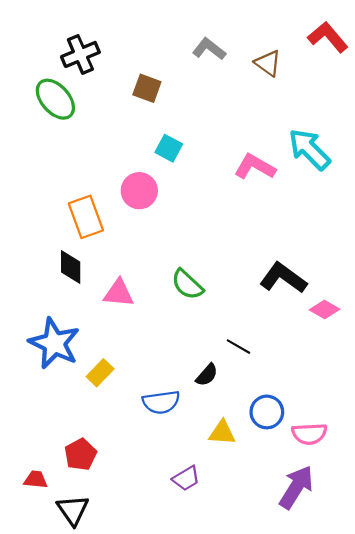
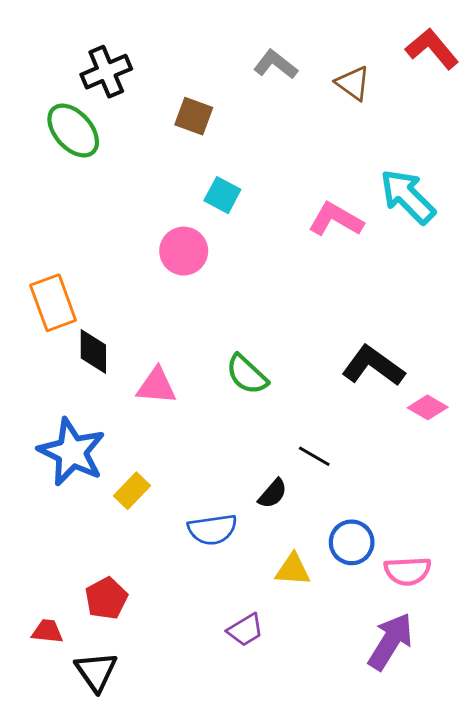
orange rectangle: (86, 217) -> (53, 303), moved

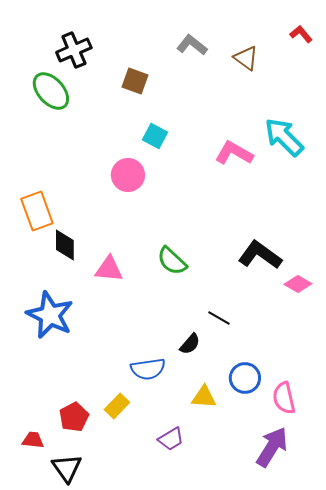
red L-shape: (432, 49) -> (301, 34), size x0.6
yellow rectangle: (132, 491) -> (117, 406), moved
pink semicircle: (408, 571) -> (284, 398), turned 80

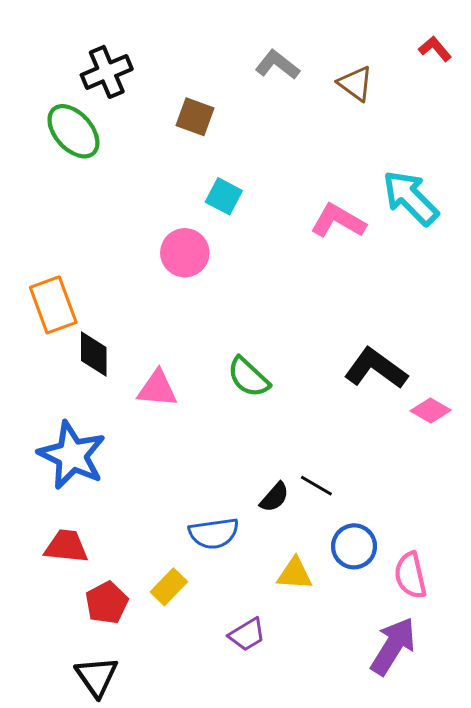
black line: (219, 318) -> (316, 486), moved
red trapezoid: (33, 440) -> (66, 546), moved, size x1.4

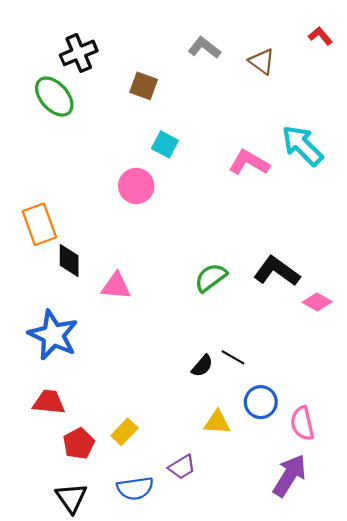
green semicircle: (248, 377) -> (211, 278), moved, turned 100
blue semicircle: (214, 533) -> (135, 488), moved

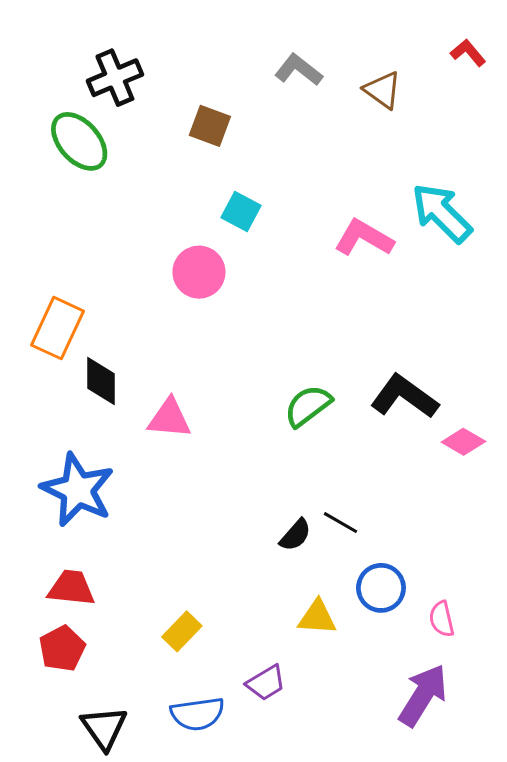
orange rectangle: (39, 224) -> (57, 328), turned 45
pink semicircle: (302, 423) -> (442, 619), size x0.7
red pentagon: (79, 444) -> (62, 649), moved

